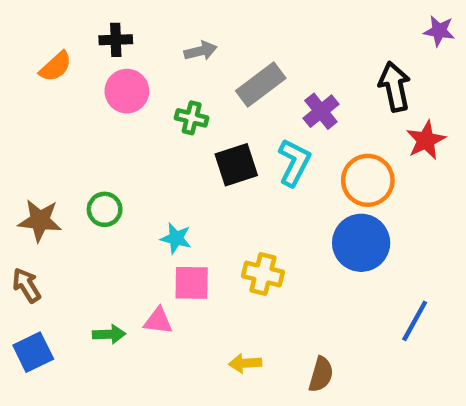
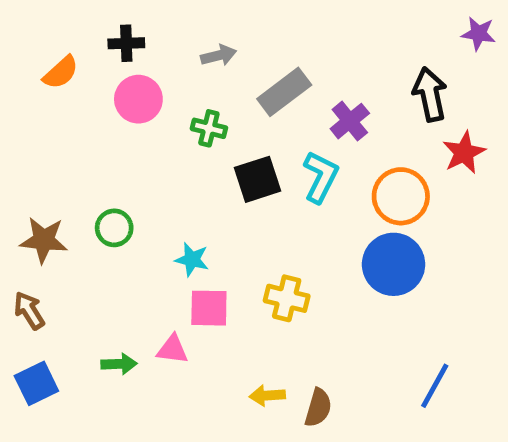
blue line: (415, 321) -> (435, 386), moved
brown semicircle: (321, 374) -> (318, 408), moved

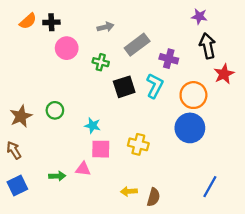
purple star: (479, 34) -> (199, 16), moved
black cross: (126, 43) -> (51, 22), moved
orange semicircle: (61, 72) -> (28, 21), moved
purple cross: (350, 121) -> (169, 59), turned -36
brown star: (44, 240) -> (21, 116), turned -30

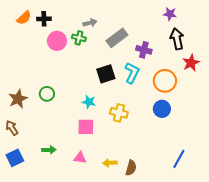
green cross: (101, 62) -> (79, 38), moved
cyan star: (92, 126) -> (89, 102), moved
blue circle: (190, 128) -> (162, 109), size x0.7
yellow cross: (138, 144) -> (119, 113), moved
pink triangle: (83, 169) -> (80, 158), moved

